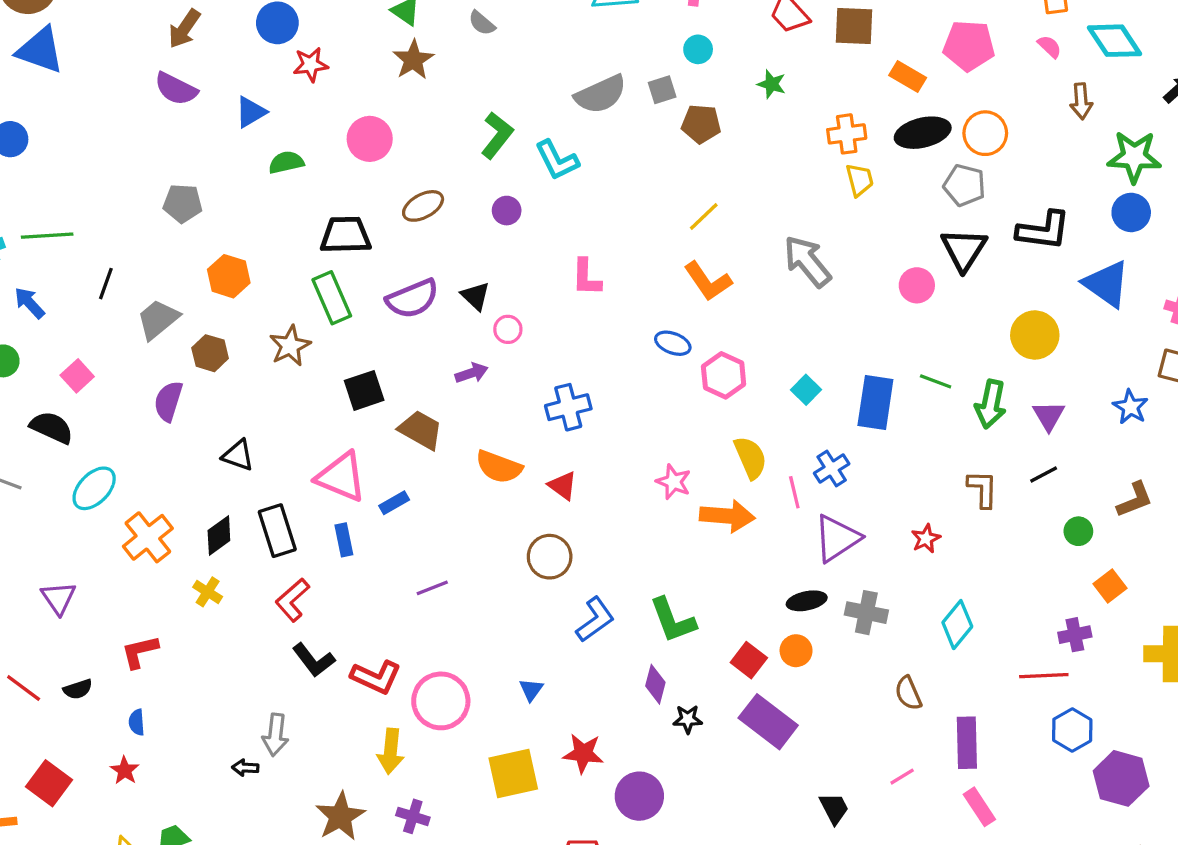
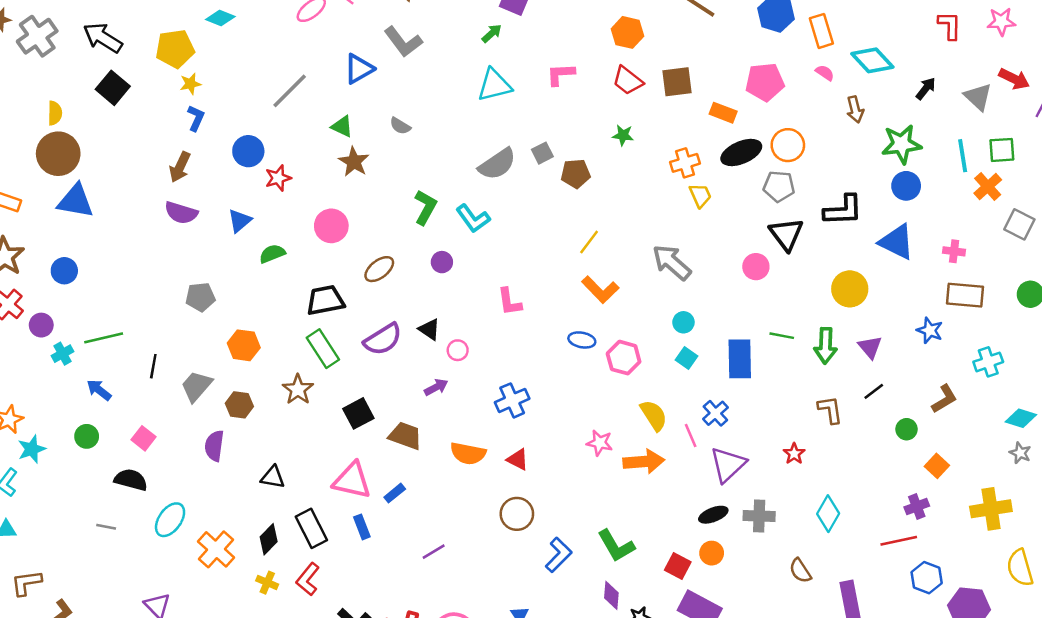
cyan circle: (698, 49) -> (683, 322), moved
red L-shape: (292, 600) -> (308, 579), moved

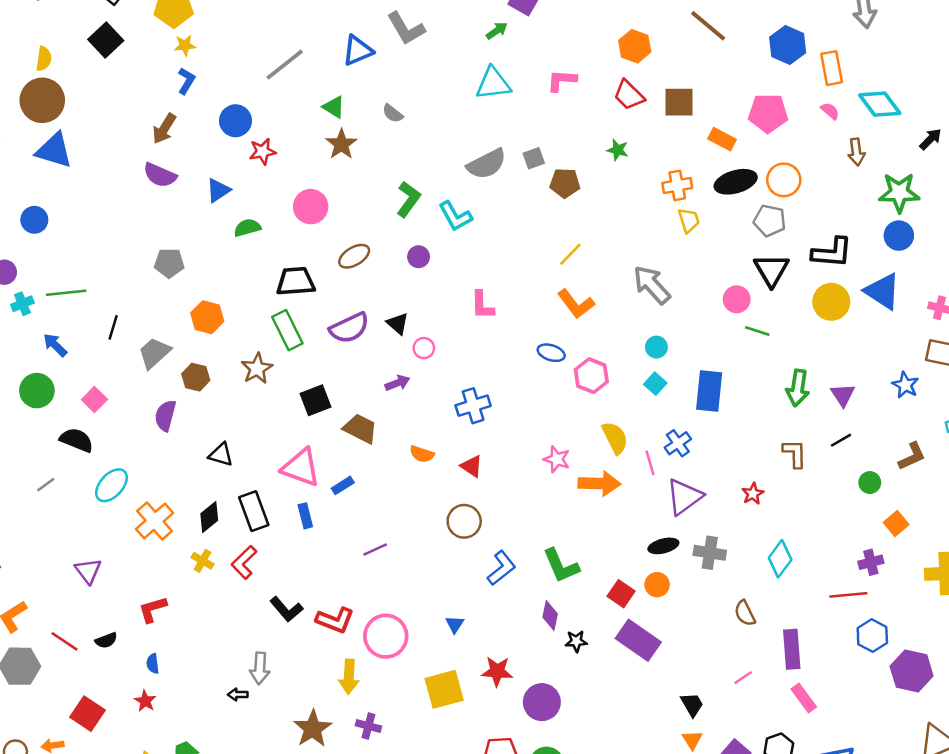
yellow circle: (850, 289) -> (831, 302), moved
green line: (782, 336) -> (757, 331), moved
green circle: (87, 436) -> (37, 391), size x1.4
orange semicircle: (468, 453) -> (422, 454), size x0.7
gray line: (106, 527) -> (46, 485), turned -54

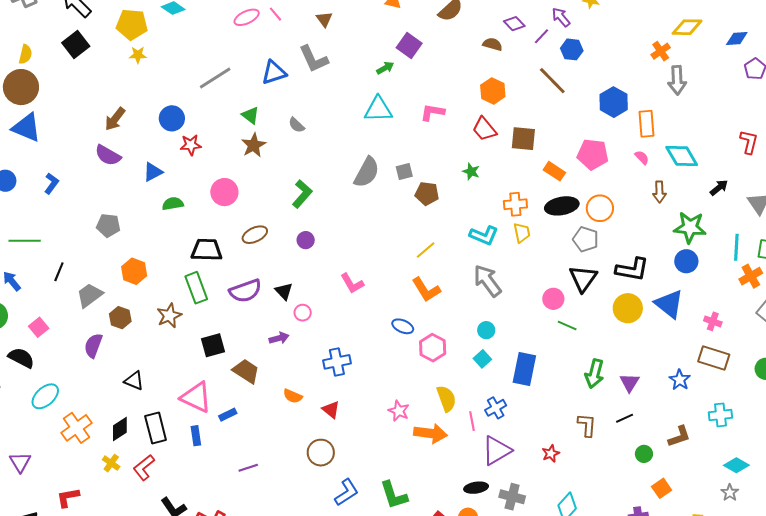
blue L-shape: (186, 81) -> (51, 183), moved
gray semicircle: (487, 164) -> (367, 172), turned -40
cyan L-shape: (455, 216) -> (484, 235), moved, turned -44
pink L-shape: (482, 305) -> (352, 283), turned -35

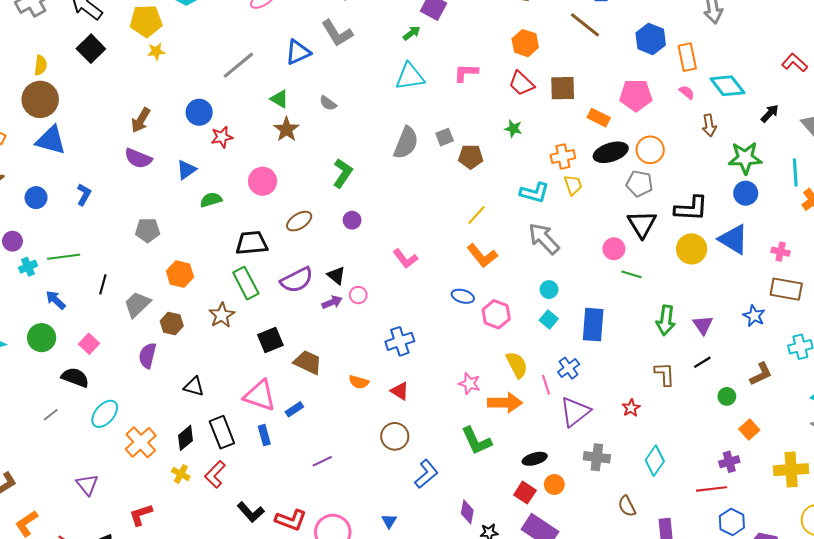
red L-shape: (749, 142) -> (795, 63), turned -55
purple arrow: (279, 338) -> (332, 302), moved
black ellipse: (476, 488) -> (535, 459), moved
green L-shape: (394, 495) -> (476, 441), moved

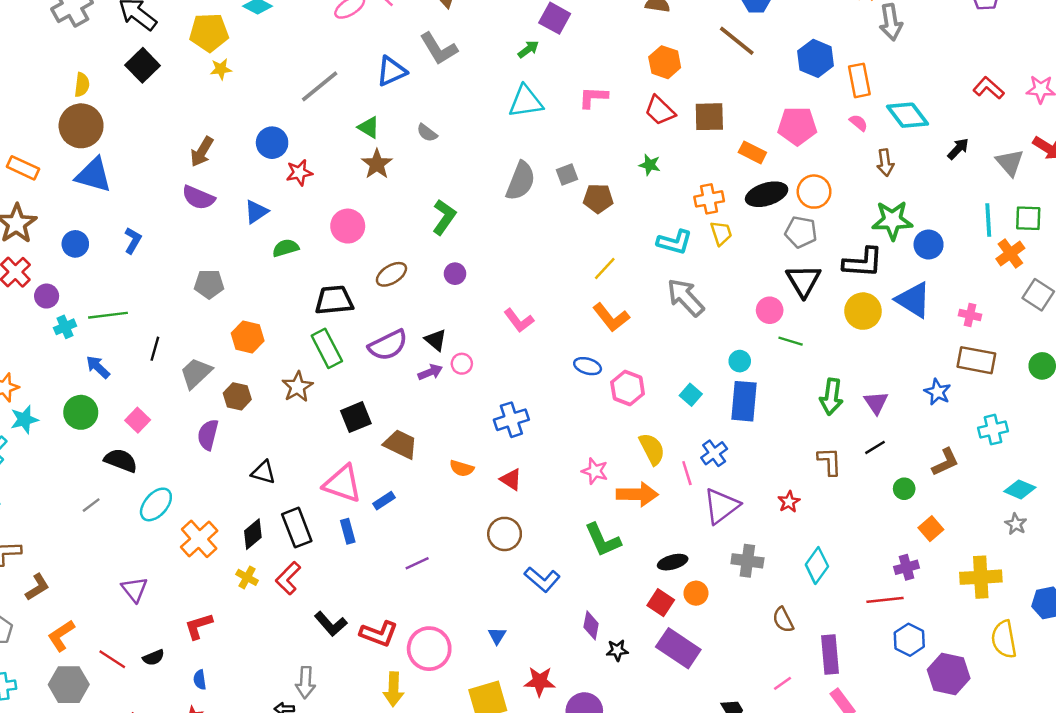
green star: (745, 158) -> (892, 220), moved
cyan circle: (549, 290) -> (740, 361), moved
blue L-shape: (426, 474) -> (542, 579), turned 80

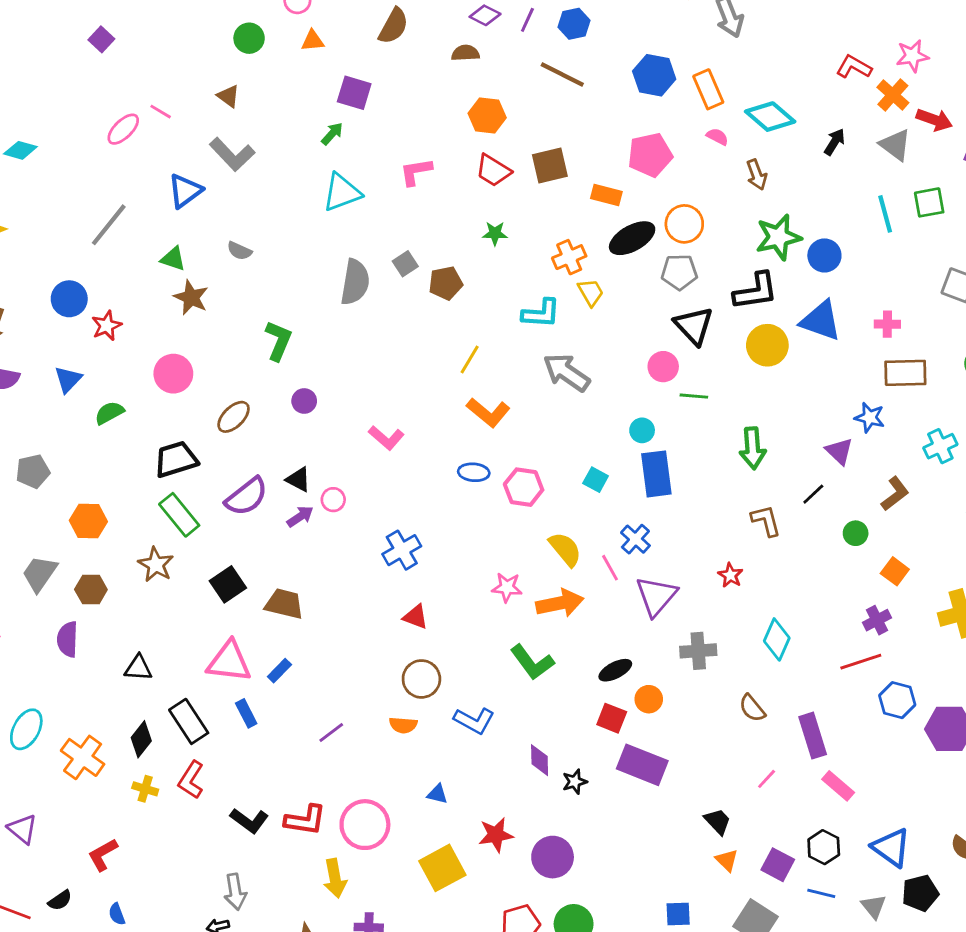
orange cross: (1010, 253) -> (893, 95), moved
purple triangle: (876, 403) -> (839, 451), moved
orange semicircle: (462, 468) -> (403, 725), moved
blue triangle: (497, 636) -> (437, 794), turned -36

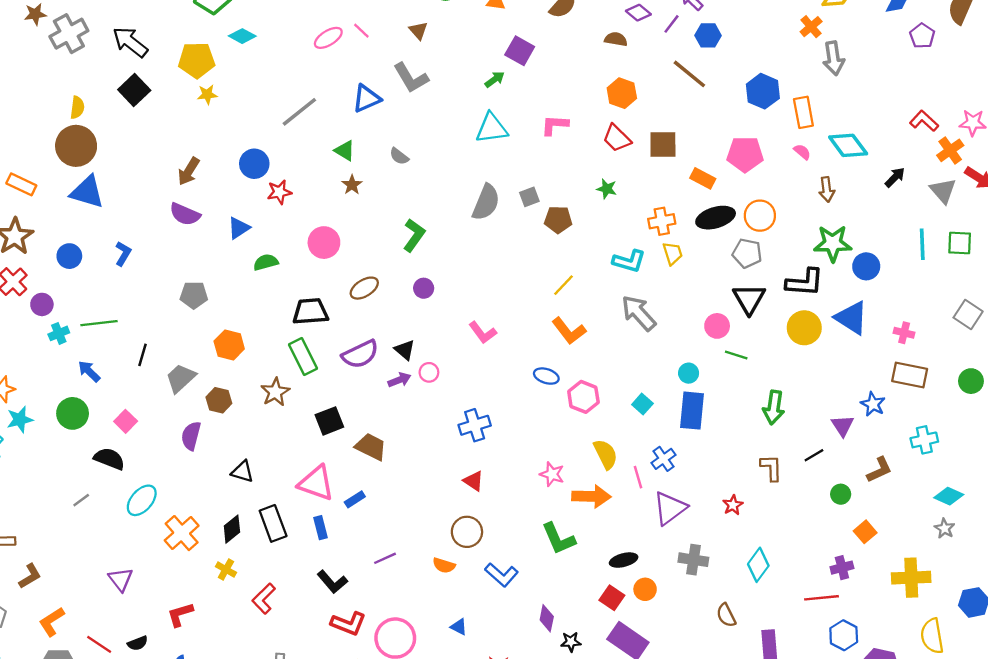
brown star: (191, 297) -> (352, 185), size x0.7
red L-shape: (191, 780) -> (264, 599), moved
black L-shape: (249, 821) -> (332, 582), moved

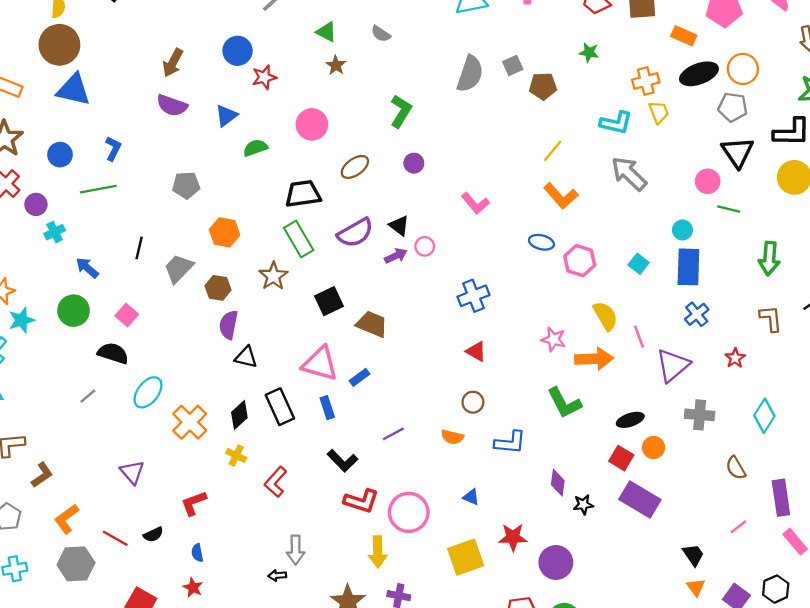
green line: (99, 323) -> (98, 189), moved
purple semicircle: (191, 436) -> (229, 325), moved
blue cross: (664, 459) -> (697, 314), moved
brown circle: (467, 532) -> (473, 402), size x0.7
blue L-shape: (502, 575) -> (510, 442), turned -32

